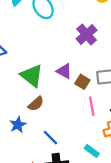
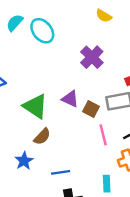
blue line: (50, 138) -> (61, 172), turned -49
cyan rectangle: (92, 151) -> (107, 184), turned 56

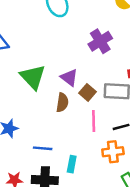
brown semicircle: (42, 137) -> (62, 103), moved, turned -48
cyan rectangle: (107, 184) -> (72, 164), moved

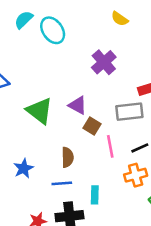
brown square: (87, 92) -> (92, 126), moved
brown semicircle: (62, 103) -> (68, 157), moved

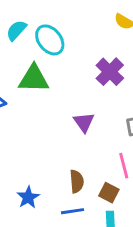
purple triangle: (78, 105) -> (84, 122), turned 30
green triangle: (40, 111) -> (34, 79), moved, turned -32
brown square: (92, 126) -> (109, 193), moved

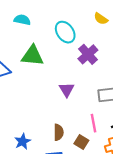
cyan semicircle: (16, 30) -> (22, 20), turned 56
cyan ellipse: (50, 40) -> (65, 32), moved

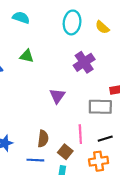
cyan ellipse: (65, 32) -> (72, 22), moved, turned 35
green triangle: (32, 56) -> (27, 56), size x0.6

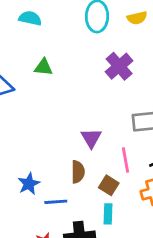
yellow semicircle: (102, 27) -> (137, 18), turned -48
purple triangle: (57, 96) -> (91, 138), moved
blue line: (35, 160) -> (56, 202), moved

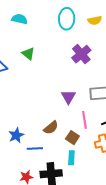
green triangle: (44, 67) -> (28, 54), turned 32
purple triangle: (91, 138) -> (68, 97), moved
brown semicircle: (78, 172) -> (51, 128), turned 49

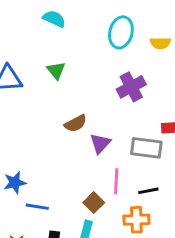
brown semicircle: (51, 128) -> (76, 123), moved

